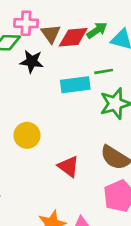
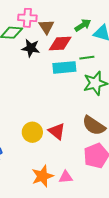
red diamond: (73, 37) -> (60, 43), moved
yellow circle: (27, 135) -> (32, 132), moved

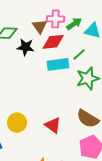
pink cross: (27, 18) -> (55, 19), moved
green line: (87, 58) -> (79, 54), turned -32
yellow circle: (32, 132) -> (17, 123), moved

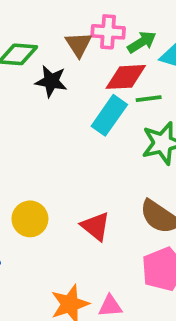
red diamond: (53, 42) -> (126, 77), moved
green line: (79, 54) -> (149, 99), turned 32
cyan rectangle: (58, 64) -> (109, 115), turned -50

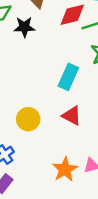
cyan rectangle: (109, 115) -> (68, 77), moved

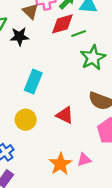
cyan rectangle: (68, 77) -> (33, 82), moved

